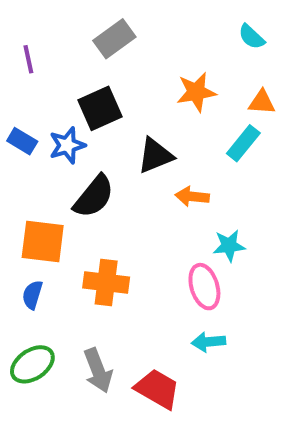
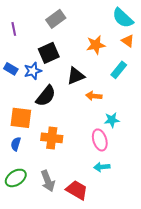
cyan semicircle: (252, 37) -> (123, 18), size x1.6
orange triangle: (262, 102) -> (128, 41), moved, turned 32

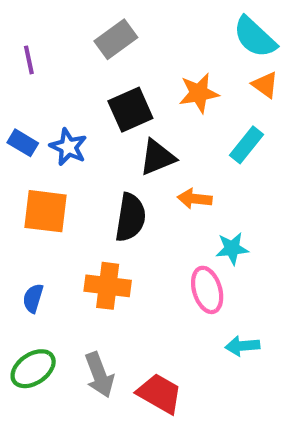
black square: (49, 53) -> (130, 110), moved
blue star: (33, 71) -> (68, 147), turned -30
black semicircle: (46, 96) -> (130, 217), moved, turned -30
orange square: (21, 118) -> (46, 211), moved
cyan arrow: (102, 167) -> (242, 346), moved

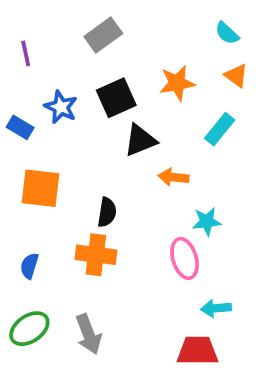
cyan semicircle: (255, 37) -> (227, 33), size x0.6
blue star: (68, 147) -> (61, 107), moved
black semicircle: (130, 217) -> (107, 212), moved, size x0.7
red trapezoid: (159, 394) -> (197, 351), moved, turned -30

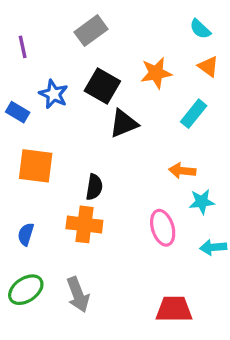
black square: (116, 98) -> (102, 86), turned -36
orange arrow: (173, 177) -> (182, 171), moved
cyan star: (207, 222) -> (202, 202), moved
cyan arrow: (216, 308) -> (213, 247), moved

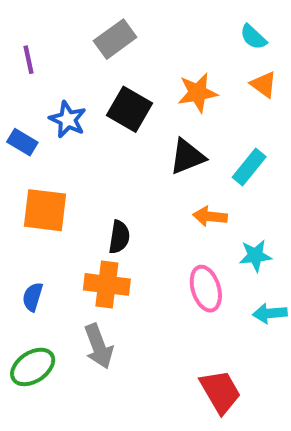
cyan rectangle: (194, 114) -> (249, 167), moved
black triangle: (124, 123) -> (187, 157), moved
orange arrow: (182, 171) -> (210, 216), moved
gray arrow: (78, 295) -> (99, 346), moved
red trapezoid: (174, 309) -> (220, 392), turned 60

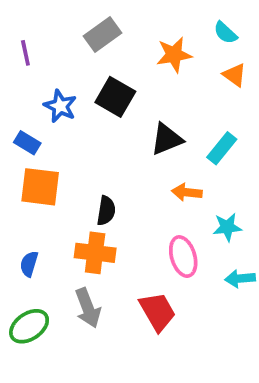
orange star: (198, 93) -> (174, 55), moved
blue rectangle: (22, 142) -> (27, 143), moved
red trapezoid: (220, 392) -> (157, 312), moved

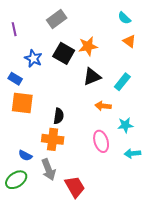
orange star: (174, 55) -> (88, 46), moved
blue semicircle: (29, 264) -> (25, 155), moved, turned -80
red trapezoid: (157, 312) -> (75, 187), moved

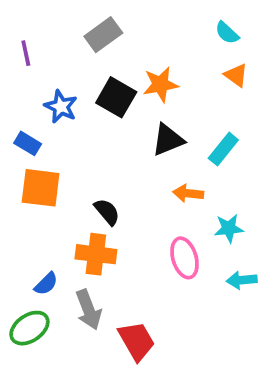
black semicircle: (59, 116) -> (107, 212), turned -49
blue semicircle: (25, 155) -> (46, 284), turned -72

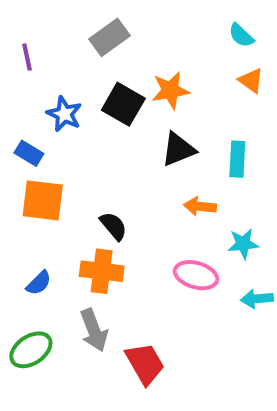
cyan rectangle: (223, 149) -> (237, 159), turned -36
pink ellipse: (184, 258) -> (196, 275), turned -57
blue semicircle: (46, 284) -> (39, 283), moved

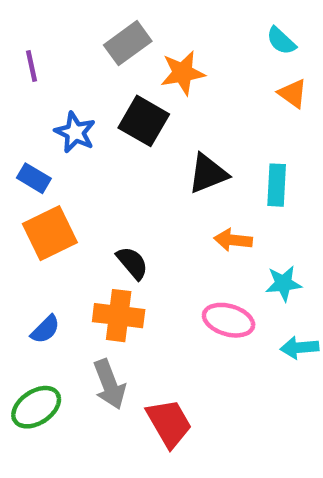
orange star: (170, 90) -> (183, 73), moved
orange square: (43, 200) -> (50, 233), turned -33

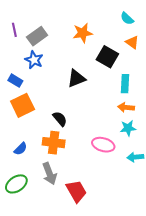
gray rectangle: (128, 43) -> (37, 36), moved
black square: (144, 121) -> (107, 57), moved
black triangle: (208, 174) -> (76, 78), moved
orange arrow: (233, 240) -> (126, 107), moved

